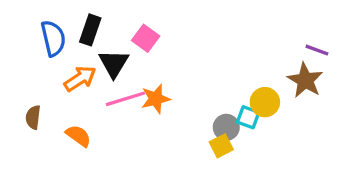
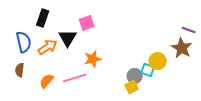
black rectangle: (90, 30) -> (43, 18), moved
blue semicircle: (53, 38) -> (24, 42), moved
pink square: (146, 38) -> (87, 23), turned 35
pink line: (125, 99) -> (75, 78), moved
orange semicircle: (78, 136) -> (47, 81), turned -84

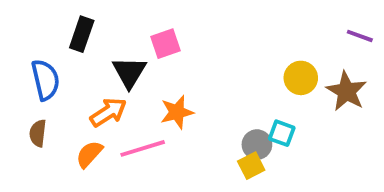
purple line: (189, 30) -> (360, 36), moved
orange arrow: (48, 47) -> (108, 112), moved
yellow circle: (158, 61) -> (301, 78), moved

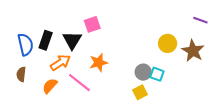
black rectangle: (82, 34) -> (46, 40), moved
gray circle: (257, 145) -> (143, 72), moved
pink line: (143, 148) -> (80, 83), turned 55

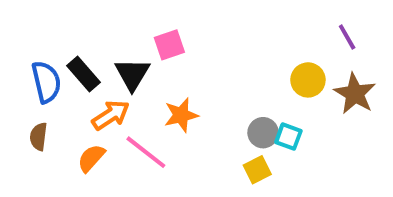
purple line: (200, 20) -> (347, 37), moved, turned 40
black rectangle: (46, 40) -> (83, 74), turned -60

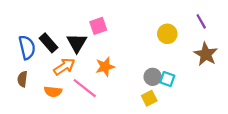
yellow circle: (308, 80) -> (167, 34), moved
orange semicircle: (91, 158) -> (53, 92), turned -126

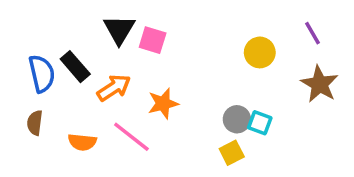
pink square: (98, 26) -> (153, 40), turned 36
black triangle: (77, 43) -> (119, 30), moved
orange arrow: (64, 67) -> (114, 88), moved

